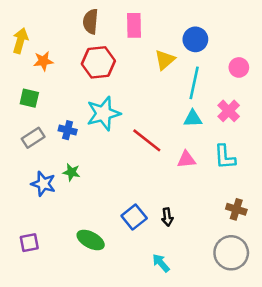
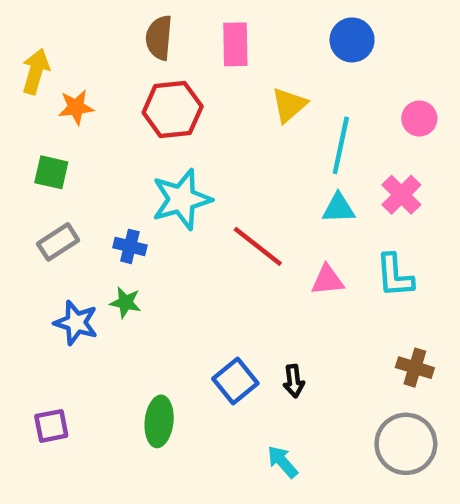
blue circle: (195, 39) -> (352, 40), moved
blue cross: (68, 130) -> (130, 246), moved
green ellipse: (91, 240) -> (159, 421), turned 68

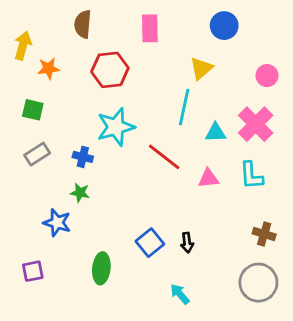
brown semicircle: (159, 38) -> (83, 24), moved
yellow triangle: (289, 105) -> (201, 68), moved
cyan line: (341, 145) -> (184, 107), moved
pink cross: (401, 195) -> (256, 124), size x1.4
blue star: (76, 323) -> (57, 223), moved

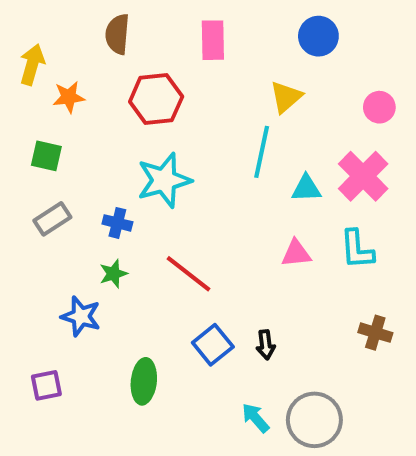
red line: (164, 157) -> (188, 274), moved
green star: (80, 193) -> (113, 274), turned -30
gray circle: (258, 283) -> (314, 420), moved

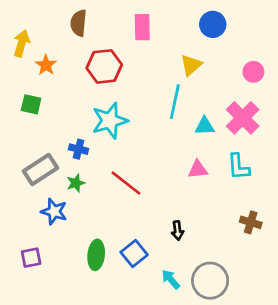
orange star: (69, 97) -> (46, 65), turned -30
gray rectangle: (52, 219) -> (41, 169), moved, size x1.4
blue square: (213, 345) -> (134, 254), moved

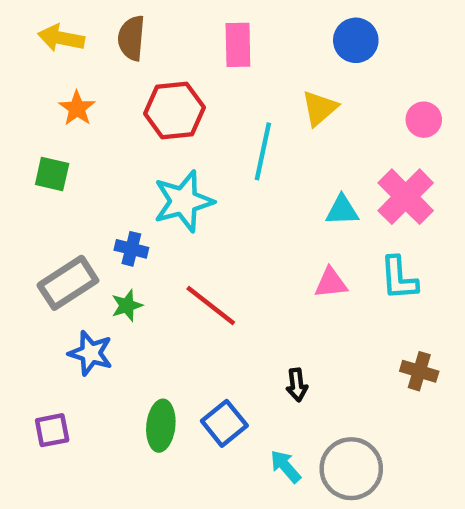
yellow arrow: (22, 43) -> (61, 38), moved, turned -95
cyan line: (175, 102) -> (263, 151), moved

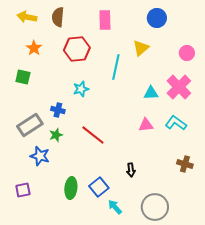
cyan star: (184, 201) -> (81, 89), size x0.6
cyan L-shape: (399, 278) -> (176, 123), turned 130
cyan arrow: (286, 466) -> (115, 207), moved

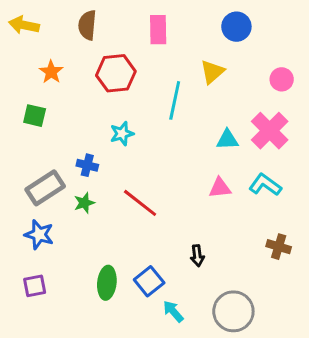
yellow arrow: (27, 17) -> (24, 25), moved
blue star: (40, 156) -> (39, 235), moved

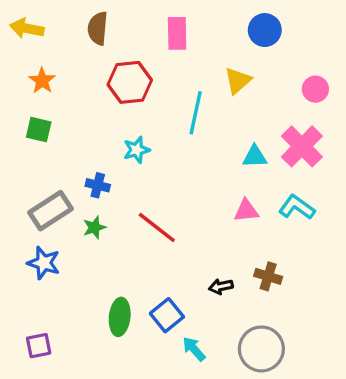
orange star: (51, 72) -> (42, 81), moved
brown cross: (279, 247) -> (268, 276), moved
black arrow: (197, 256) -> (221, 287), turned 85
purple square: (35, 286) -> (39, 346), moved

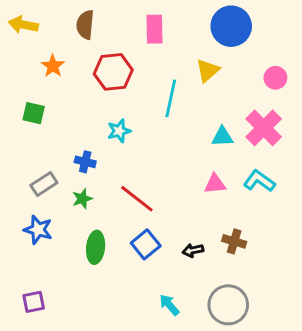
blue circle: (265, 30) -> (231, 26), size x1.4
orange star: (42, 81) -> (53, 66), moved
gray rectangle: (50, 211) -> (44, 184), size x0.7
blue square: (167, 315) -> (146, 244), moved
green ellipse: (120, 317) -> (96, 247), moved

